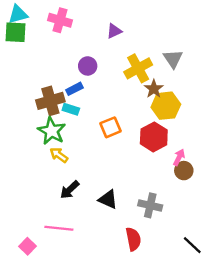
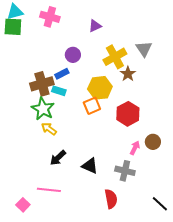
yellow hexagon: (166, 106) -> (100, 88), moved
pink arrow: (179, 157) -> (135, 148), moved

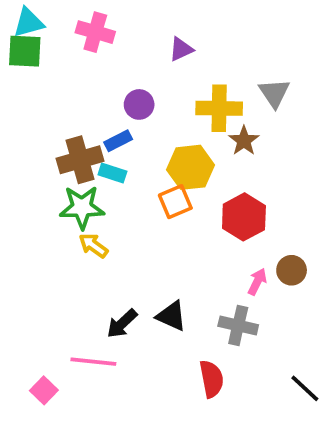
yellow cross: (115, 57) -> (219, 108), turned 30
green star: (43, 109) -> (82, 207), turned -30
black arrow: (58, 158) -> (122, 324), moved

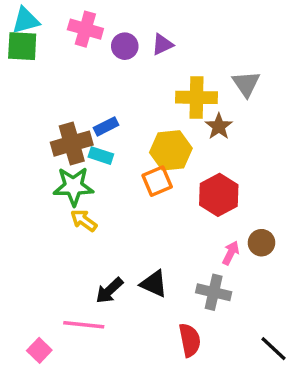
purple circle: (139, 104) -> (125, 46), moved

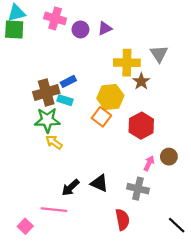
orange square: (157, 181) -> (101, 117), turned -30

